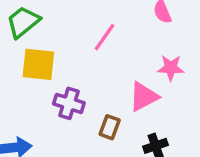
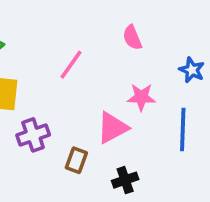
purple cross: (69, 103) -> (33, 135), turned -36

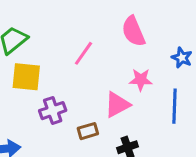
pink semicircle: (132, 38) -> (133, 31), size x1.5
brown rectangle: (76, 160) -> (88, 131), turned 54

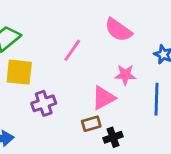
pink semicircle: (133, 31) -> (118, 30), turned -32
brown rectangle: (88, 131) -> (91, 124), moved

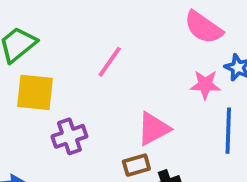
pink semicircle: (118, 30) -> (203, 27), moved
pink star: (125, 75) -> (205, 85), moved

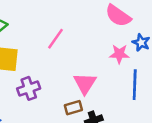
pink triangle: (154, 129) -> (85, 83), turned -30

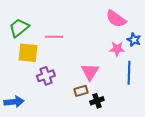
pink line: (56, 39) -> (54, 37), moved, turned 54

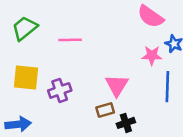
yellow square: (28, 53) -> (26, 78), moved

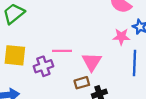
pink line: (70, 40) -> (62, 51), moved

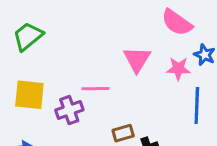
pink triangle: (92, 62) -> (137, 59), moved

